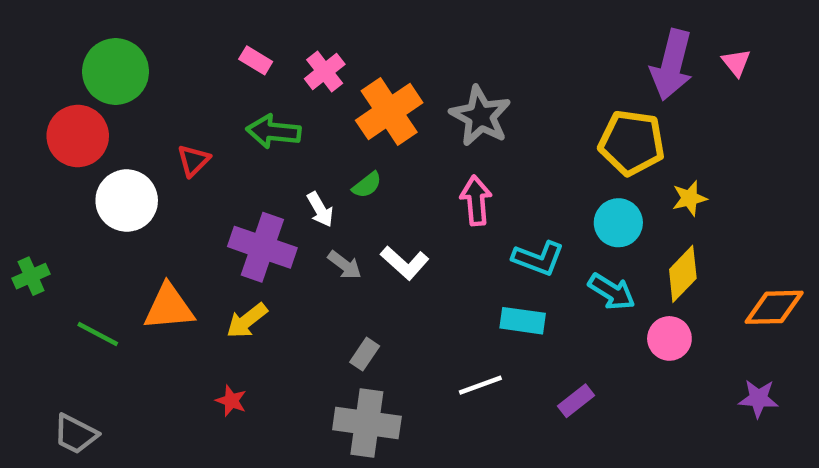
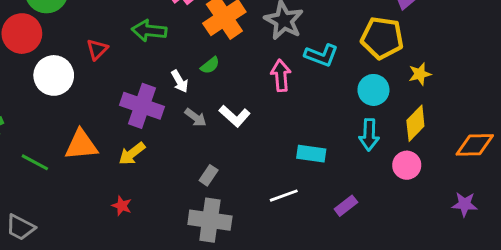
cyan L-shape: (538, 258) -> (321, 55), moved
cyan arrow: (612, 292) -> (369, 135), turned 60

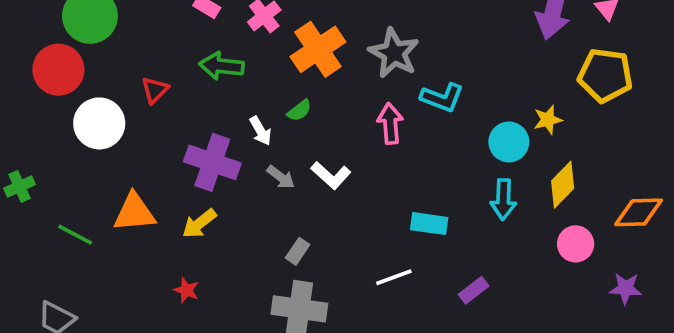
yellow pentagon: (382, 38) -> (605, 75), moved
yellow star: (420, 74) -> (548, 120), moved
pink circle: (407, 165) -> (576, 244), moved

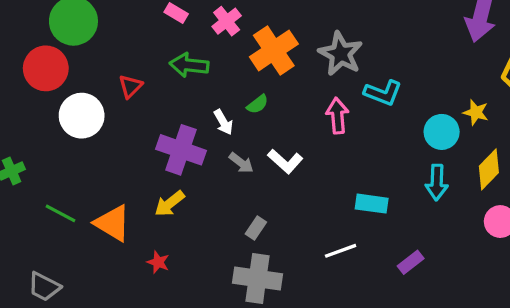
yellow star: (548, 120) -> (476, 112), turned 30
orange triangle: (134, 212) -> (113, 223), moved, turned 36

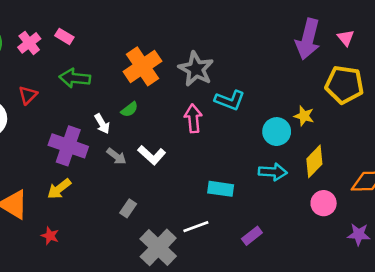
pink cross: (227, 21) -> (29, 43), moved
cyan arrow: (437, 182) -> (273, 172), turned -88
gray cross: (258, 279) -> (158, 247), moved, turned 36

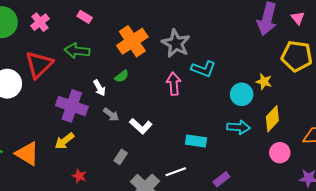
pink rectangle: (64, 36) -> (85, 17), moved
red triangle: (28, 95) -> (39, 65), size x1.8
white L-shape: (152, 155) -> (141, 126), moved
red star: (50, 236) -> (79, 176), moved

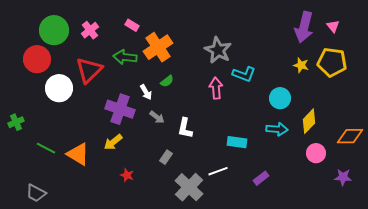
orange cross: (132, 41) -> (158, 47), moved
yellow star: (264, 82) -> (301, 65), moved
white L-shape: (141, 126) -> (185, 128), turned 60

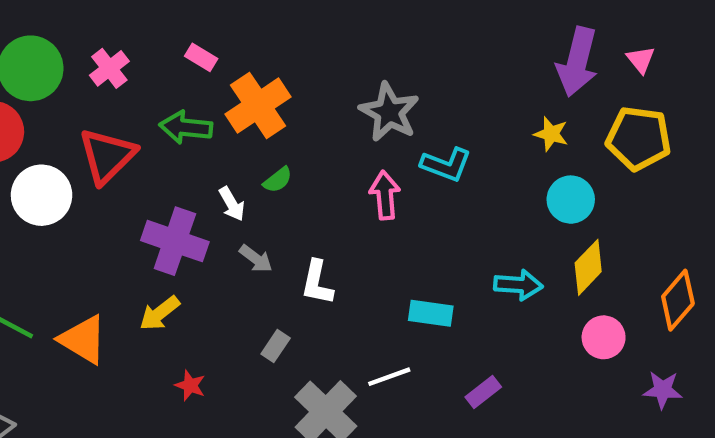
yellow star: (301, 65) -> (551, 134), moved
cyan circle: (280, 98) -> (571, 200), moved
orange diamond: (350, 136) -> (678, 300), turned -48

